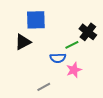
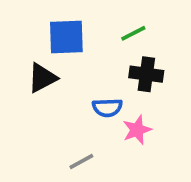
black cross: (88, 32) -> (146, 74), moved, turned -30
green line: (72, 45) -> (133, 33), moved

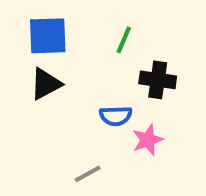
green line: (133, 33) -> (124, 40), moved, turned -40
blue square: (66, 37) -> (48, 36), moved

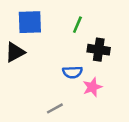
black triangle: (46, 84) -> (15, 52), moved

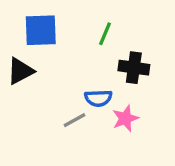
gray line: (55, 108) -> (75, 120), moved

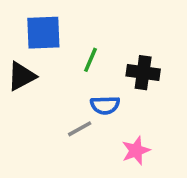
green line: (105, 34) -> (91, 60), moved
pink star: (125, 118) -> (136, 151), moved

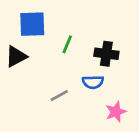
blue semicircle: (105, 105) -> (93, 82), moved
pink star: (136, 151) -> (116, 112), moved

